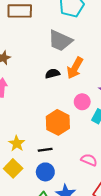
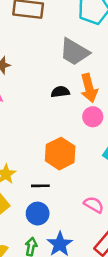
orange arrow: (75, 68) -> (89, 88), turned -50
pink circle: (82, 102) -> (93, 117), moved

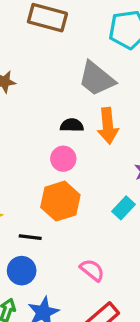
pink circle: (93, 117) -> (63, 159), moved

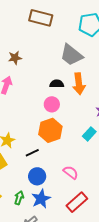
black line: (30, 237) -> (32, 153), turned -32
blue circle: (22, 271) -> (37, 176), moved

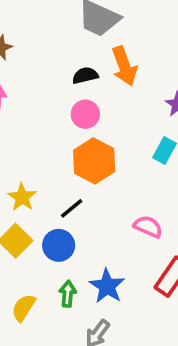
blue circle: (37, 176) -> (59, 245), moved

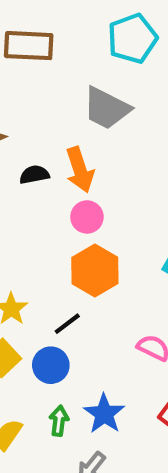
orange arrow: (124, 66) -> (80, 170), moved
black semicircle: (85, 76) -> (34, 175), moved

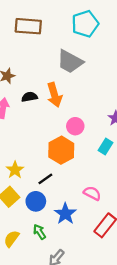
pink circle: (87, 217) -> (75, 126), moved
blue star: (104, 414) -> (65, 214), moved
green arrow: (59, 421) -> (39, 232), turned -42

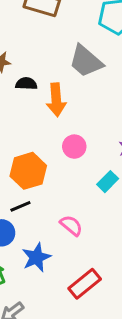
black semicircle: (30, 97) -> (26, 84), moved
orange hexagon: (61, 150) -> (28, 171), moved
pink semicircle: (92, 193) -> (71, 225), moved

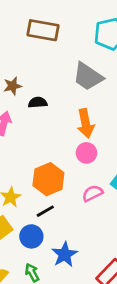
orange arrow: (56, 100) -> (86, 123), moved
pink semicircle: (71, 225) -> (92, 193), moved, turned -60

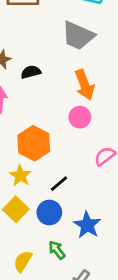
pink circle: (86, 153) -> (80, 117), moved
orange hexagon: (48, 179) -> (34, 143), moved

